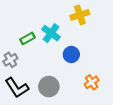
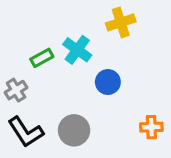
orange cross: (92, 82) -> (151, 127), moved, turned 32

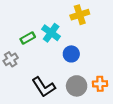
gray circle: (74, 130) -> (77, 86), moved
black L-shape: (26, 132) -> (44, 87), moved

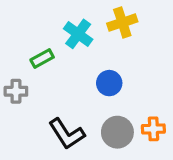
cyan cross: (51, 33) -> (78, 34), moved
gray cross: (11, 59) -> (16, 91), turned 32

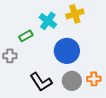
blue circle: (109, 83) -> (67, 51), size x1.6

